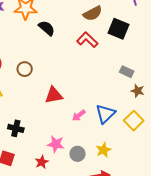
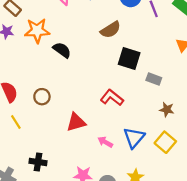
black square: (118, 29) -> (129, 58), moved
red L-shape: (87, 40) -> (112, 98), moved
gray rectangle: (127, 72) -> (154, 79), moved
pink arrow: (79, 116) -> (105, 142), turned 72

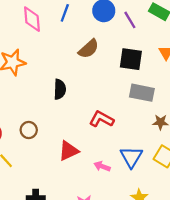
black semicircle: (62, 50) -> (60, 89), moved, turned 66
black square: (129, 58) -> (131, 59), moved
gray rectangle: (154, 79) -> (142, 93), size x1.5

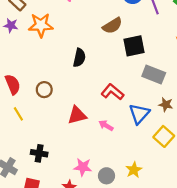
black square: (131, 59) -> (134, 46), moved, turned -30
blue triangle: (131, 157) -> (139, 114), moved
pink arrow: (102, 166) -> (106, 125), moved

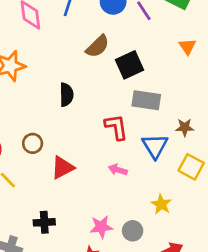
gray rectangle: (154, 74) -> (146, 100), moved
red L-shape: (112, 92) -> (116, 127), turned 55
red triangle: (77, 115) -> (63, 168), moved
yellow star: (134, 170) -> (161, 204), moved

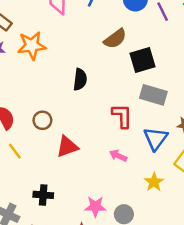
yellow star: (161, 204) -> (154, 182), moved

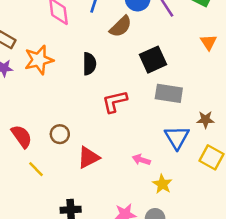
brown semicircle: (115, 39) -> (121, 26), moved
black semicircle: (80, 79) -> (89, 64), moved
red L-shape: (122, 116) -> (115, 102), moved, turned -95
yellow star: (154, 182) -> (162, 184), moved

